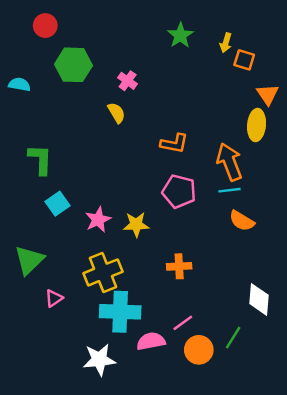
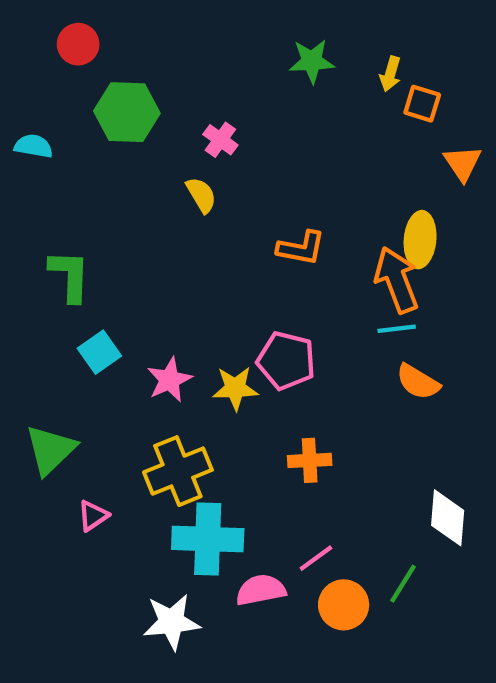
green star: (180, 35) -> (312, 61), turned 30
yellow ellipse: (257, 125) -> (420, 240), moved
pink pentagon: (179, 191) -> (286, 361), moved

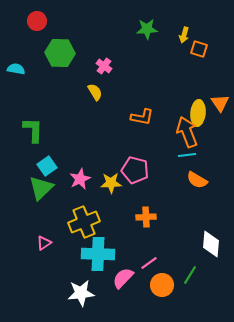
orange triangle: (463, 163) -> (220, 103), moved
green triangle: (50, 450) -> (41, 188), moved
pink semicircle: (261, 590) -> (123, 278), turned -35

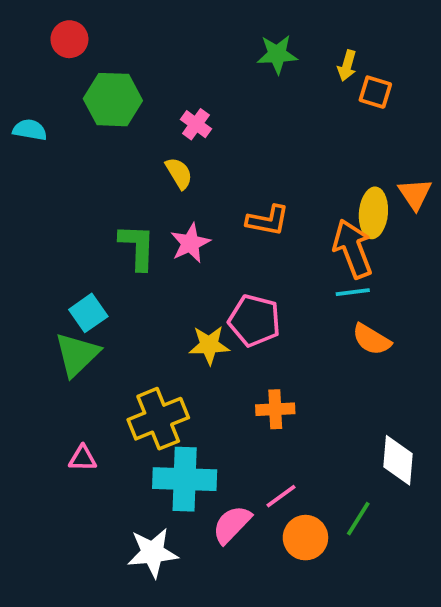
green L-shape: (33, 130) -> (137, 247), moved
pink star: (80, 179) -> (190, 243), moved
pink triangle: (44, 243) -> (83, 458), turned 35

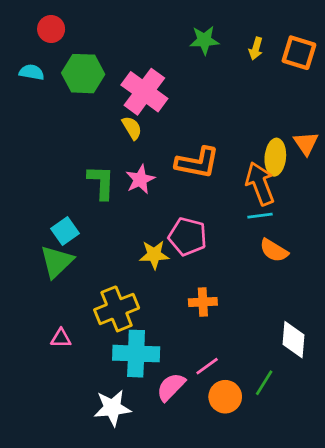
orange square: (375, 92) -> (299, 53), moved, size x1.4
pink cross: (196, 124) -> (144, 92), size x2.0
cyan semicircle: (30, 130) -> (32, 72), moved
orange L-shape: (268, 220) -> (197, 163), size x1.4

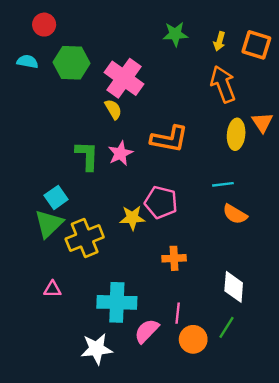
orange arrow: (260, 184) -> (223, 84), moved
yellow cross: (117, 309) -> (85, 238), moved
white diamond: (293, 340) -> (234, 287), moved
pink line: (207, 366) -> (178, 313), turned -48

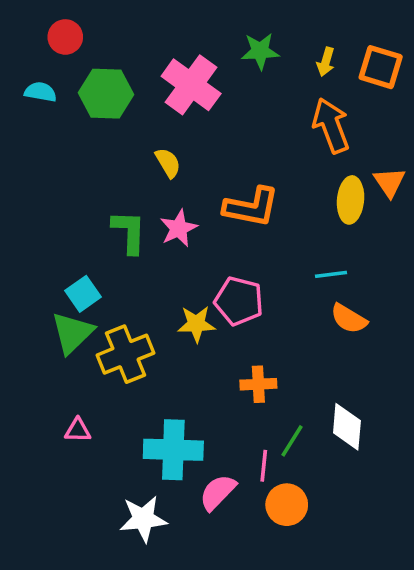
pink cross: (124, 78) -> (191, 85), moved
green line: (227, 327) -> (292, 441), moved

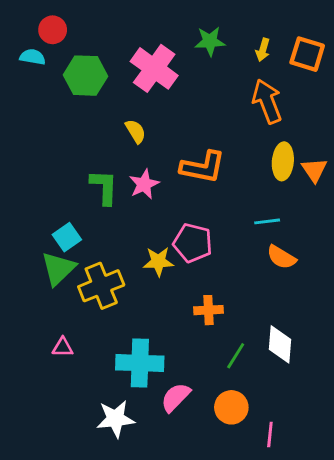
cyan semicircle: (40, 92) -> (33, 57), moved
orange triangle: (389, 182) -> (314, 170), moved
pink line: (264, 466) -> (270, 435), moved

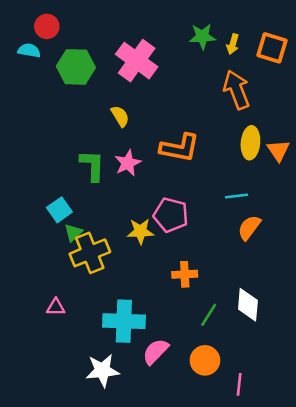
green star: (210, 41) -> (202, 37), moved
orange semicircle: (281, 257) -> (249, 228), turned 96
green triangle: (58, 269) -> (73, 233), moved, size x0.6

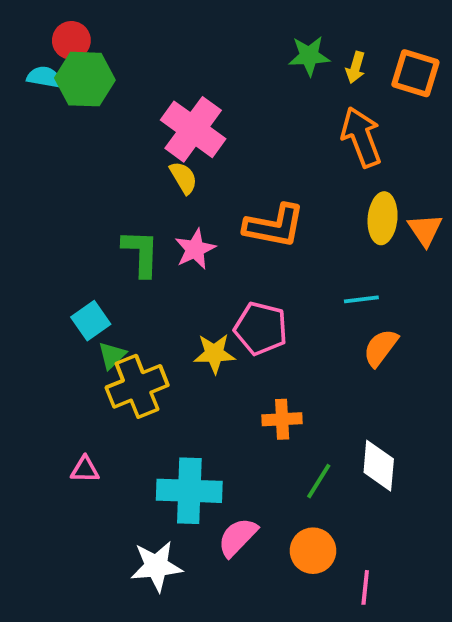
pink cross: (137, 61) -> (193, 129), moved
green hexagon: (76, 67) -> (85, 79), moved

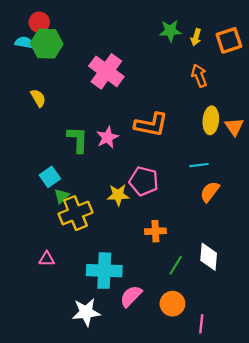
orange square: (415, 73) -> (229, 40), turned -35
orange arrow: (361, 137) -> (199, 76), size x0.7
yellow semicircle: (183, 178) -> (38, 98), moved

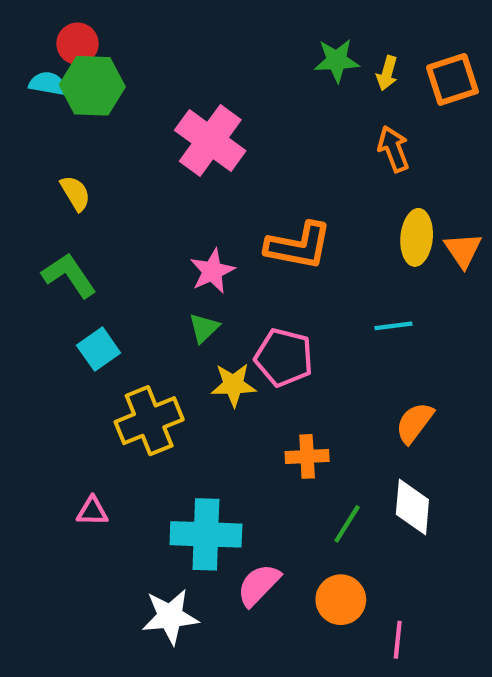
green L-shape: (78, 140) -> (69, 275), moved, turned -36
orange semicircle: (210, 192) -> (415, 423), moved
green triangle: (62, 196) -> (204, 328), moved

